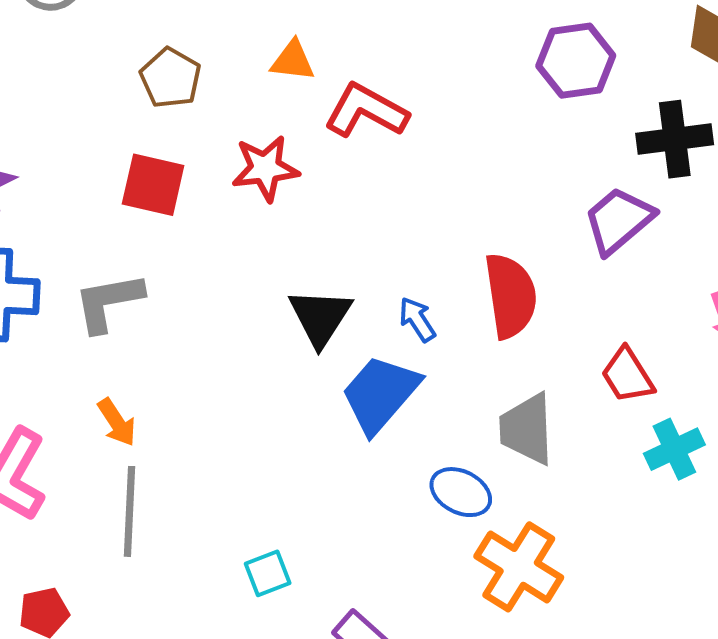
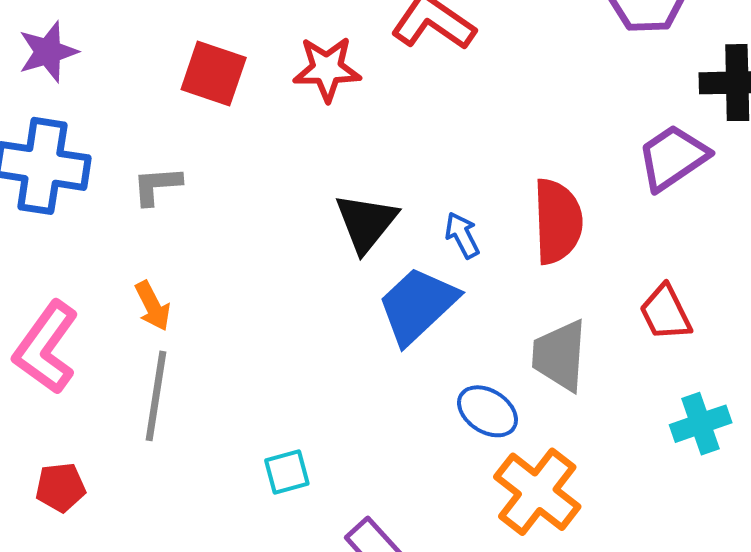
gray L-shape: (108, 302) -> (157, 186), size x0.7
cyan cross: (674, 449) -> (701, 424), moved

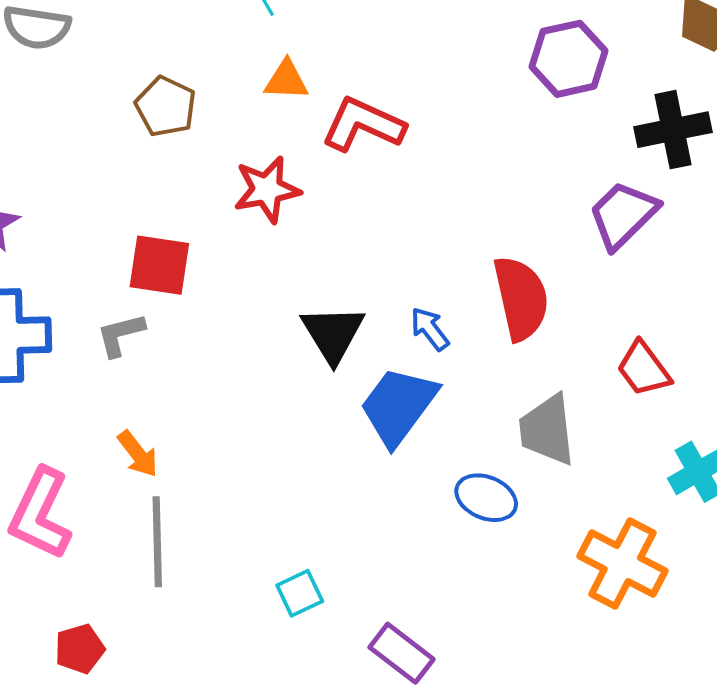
red square: (214, 74) -> (159, 265), moved
orange cross: (537, 492) -> (622, 563), moved

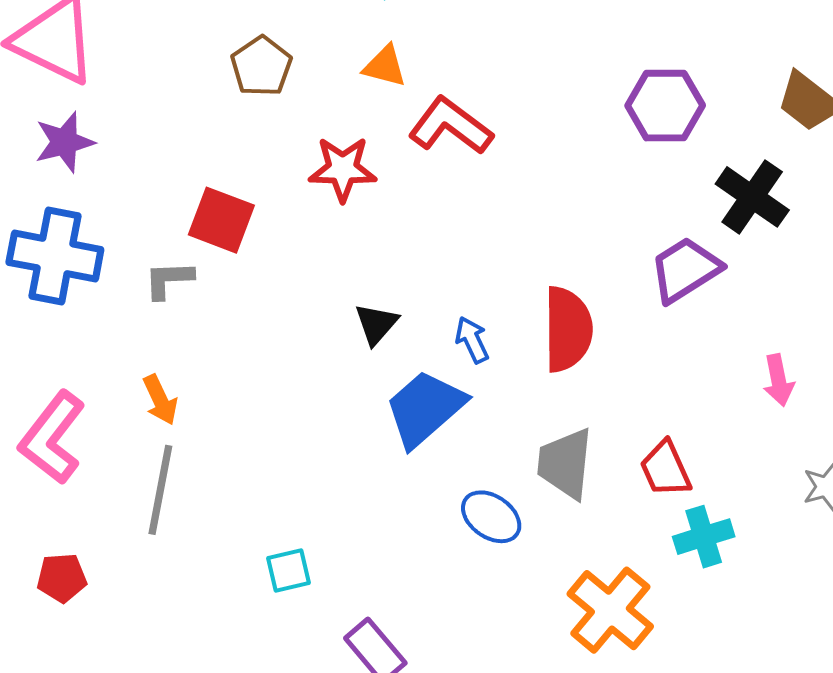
black cross: (673, 130) -> (752, 197), turned 34
black triangle: (333, 334) -> (376, 324), size x0.7
red trapezoid: (644, 369) -> (666, 469), moved

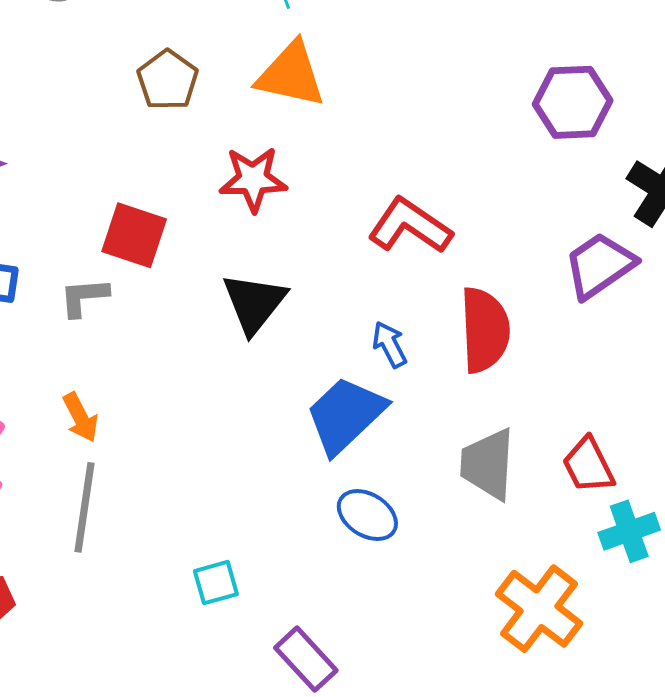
orange triangle: (385, 66) -> (291, 75), size x1.6
red L-shape: (450, 126) -> (410, 226), moved
black triangle: (376, 324) -> (254, 303), moved, size x1.5
blue ellipse: (491, 517) -> (367, 515), moved

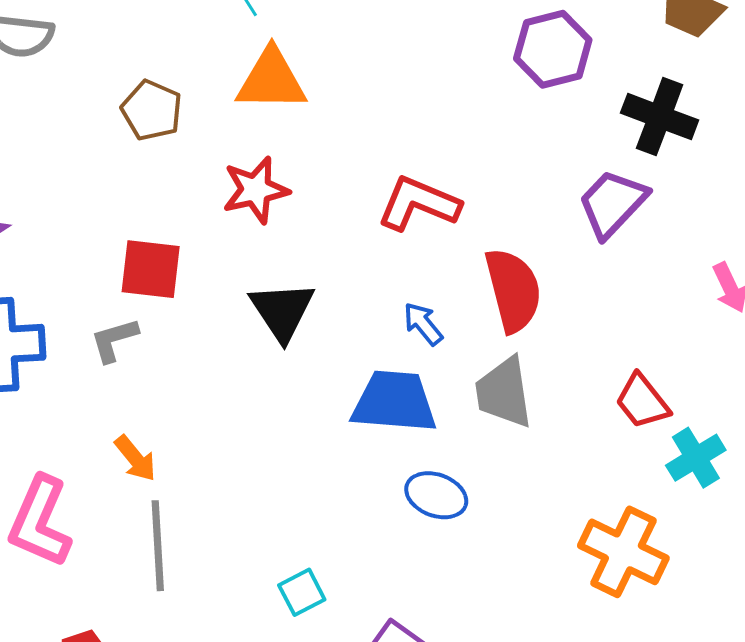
blue trapezoid: (345, 415) -> (394, 402), turned 60
gray trapezoid: (488, 464) -> (504, 392), moved

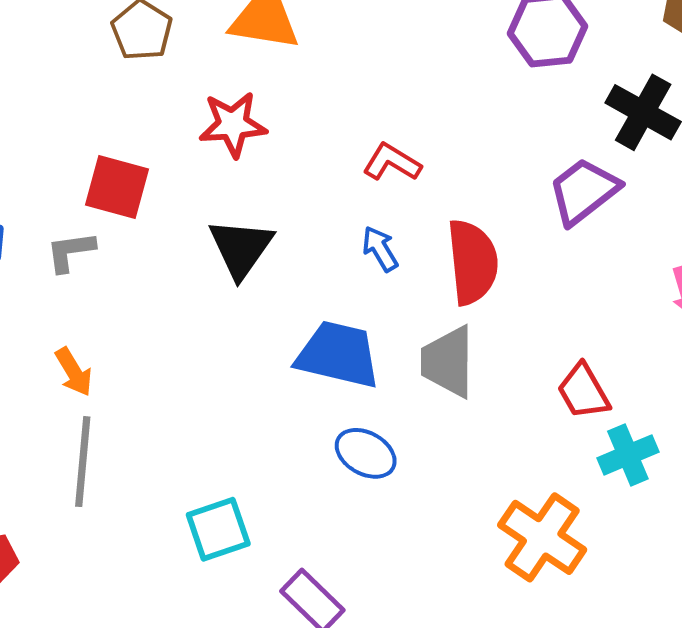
red L-shape: (419, 204) -> (392, 162), size x0.7
blue arrow: (423, 324) -> (380, 249), moved
cyan square: (302, 592) -> (218, 529), size x1.4

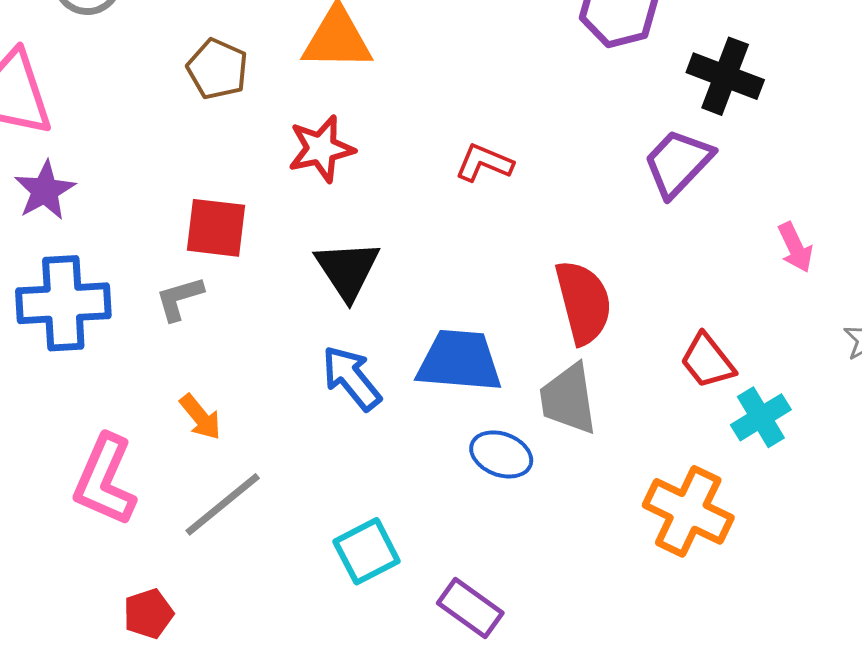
blue arrow: (380, 249) -> (351, 378), moved, size x1.5
red semicircle: (472, 262) -> (583, 302), moved
gray trapezoid: (448, 362) -> (568, 399), moved
gray line: (83, 462) -> (223, 504), turned 54

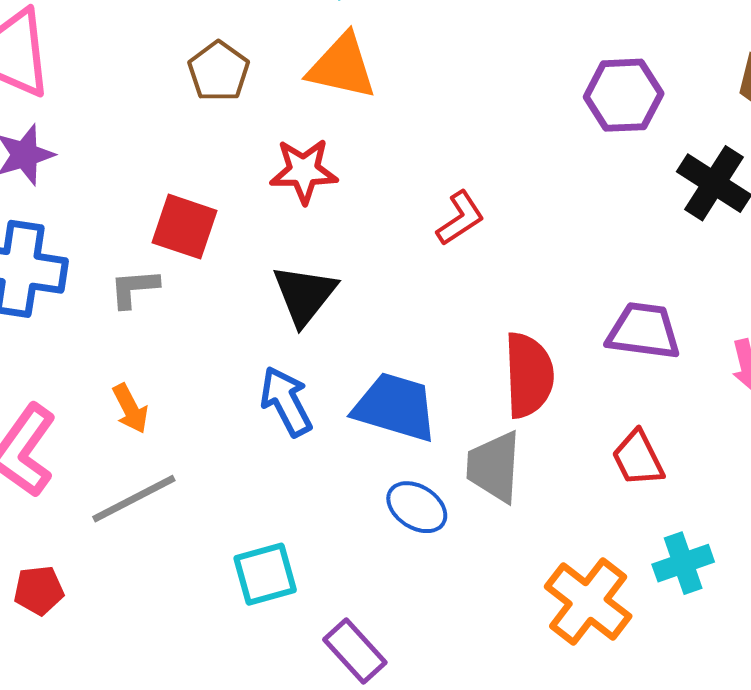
red L-shape: (484, 163) -> (460, 218), turned 112
purple trapezoid: (678, 163) -> (644, 331), moved, turned 42
cyan cross: (761, 417) -> (683, 563), moved

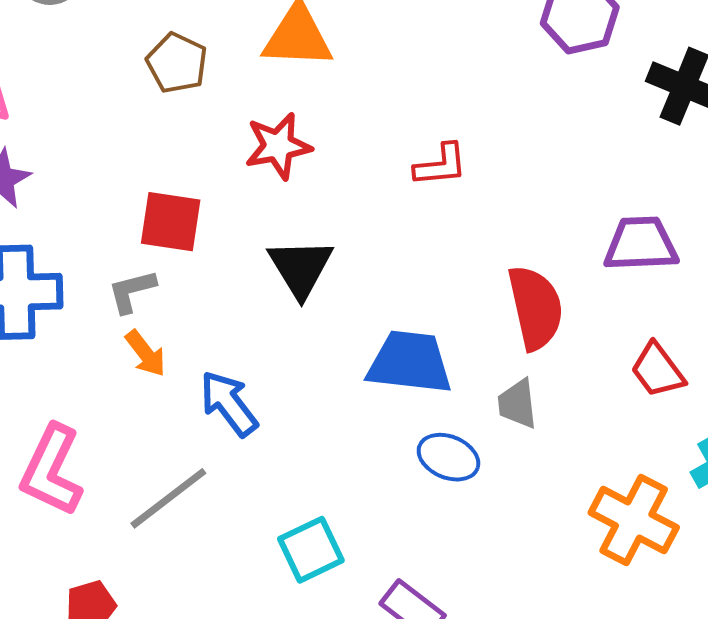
red L-shape: (460, 218) -> (441, 165), turned 38
blue arrow: (286, 401) -> (229, 403), moved
orange arrow: (130, 409) -> (146, 353), moved
gray trapezoid: (494, 467) -> (517, 404), size x0.7

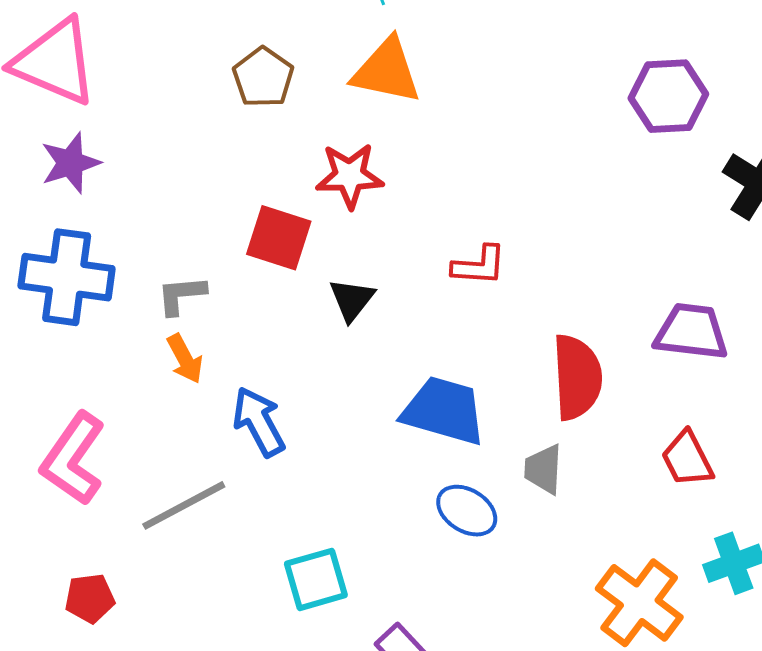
red L-shape: (441, 165) -> (479, 266), moved
red square: (171, 222) -> (279, 238), moved
black triangle: (301, 268) -> (352, 300), size x0.7

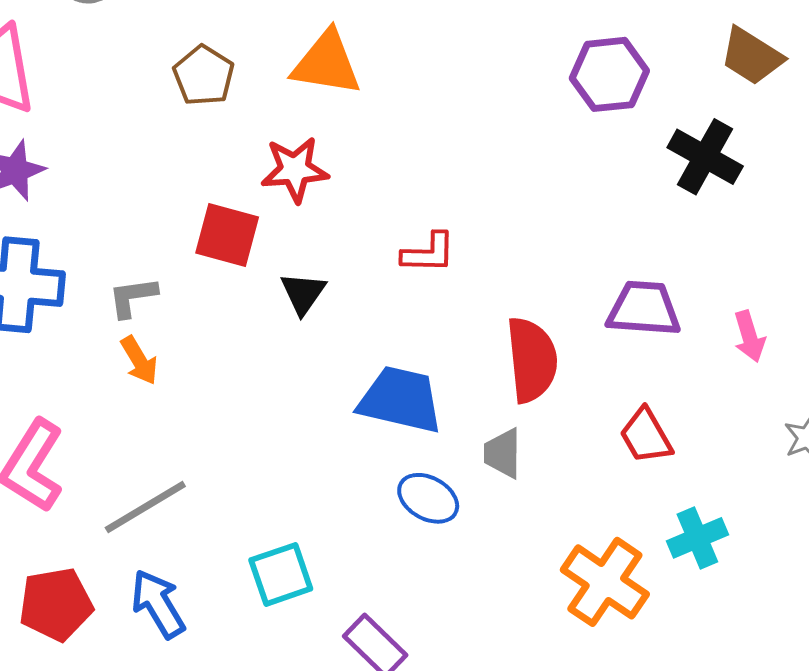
blue arrow: (259, 422) -> (158, 604), moved
red pentagon: (90, 598) -> (56, 604), size x1.5

